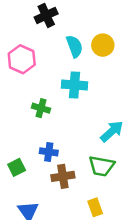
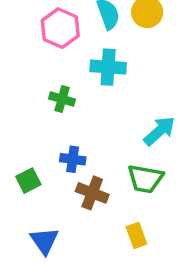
pink hexagon: (22, 59) -> (60, 28), moved
brown cross: (63, 176) -> (92, 193), turned 30

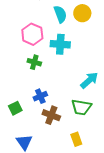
pink hexagon: (60, 28) -> (32, 34), moved
blue cross: (73, 159) -> (40, 96), turned -32

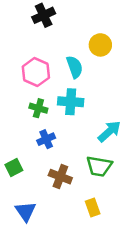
cyan semicircle: (60, 14) -> (75, 67), moved
cyan cross: (60, 44) -> (71, 102), moved
blue cross: (40, 96) -> (46, 139), moved

